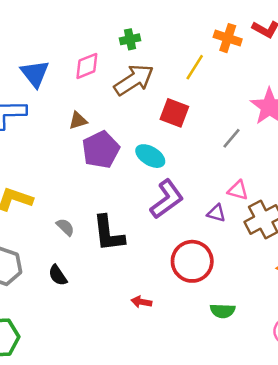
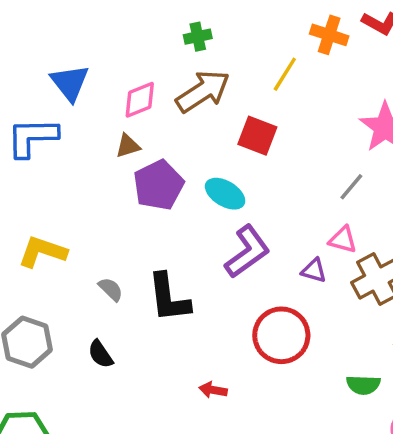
pink diamond: (87, 66) -> (140, 100), moved
gray line: (231, 138) -> (351, 187), moved
green semicircle: (223, 311) -> (363, 385), moved

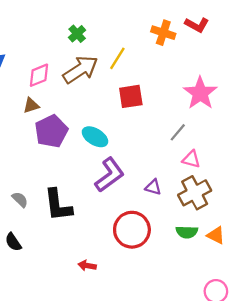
green cross: (198, 37) -> (77, 34), turned -30
yellow line: (285, 74) -> (117, 58), moved
red square: (257, 136) -> (131, 96), moved, turned -30
pink triangle: (343, 240) -> (191, 159), moved
green semicircle: (363, 385) -> (187, 232), moved

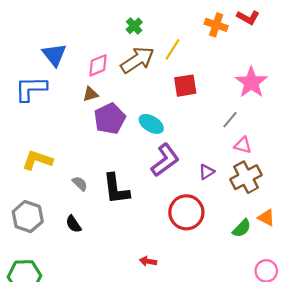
purple triangle: (153, 187) -> (207, 172), turned -49
green semicircle: (187, 232) -> (242, 228), moved, turned -48
red arrow: (87, 266) -> (148, 261), moved

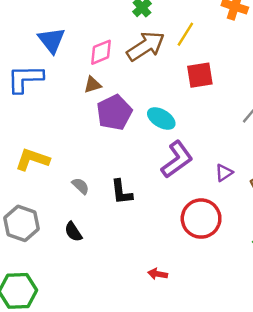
black L-shape: (116, 189) -> (122, 192), size x0.7

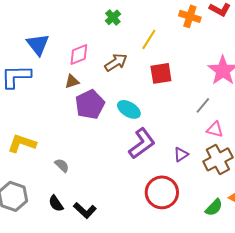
brown arrow: (146, 46) -> (116, 62), moved, size x0.7
black L-shape: (122, 192) -> (85, 210), moved, turned -40

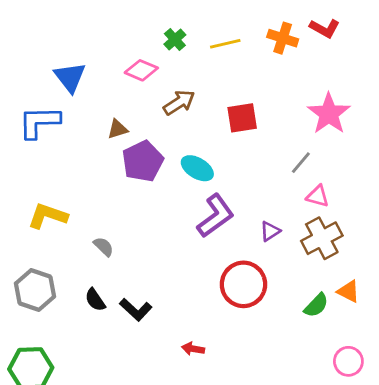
yellow line: (149, 39) -> (225, 44), moved, turned 45
pink diamond: (79, 54) -> (141, 70), moved, turned 45

